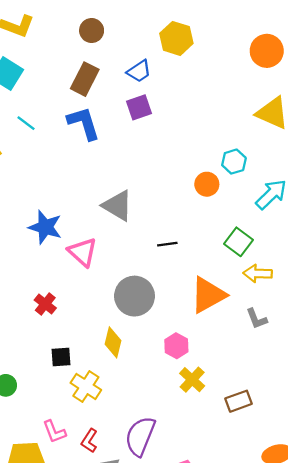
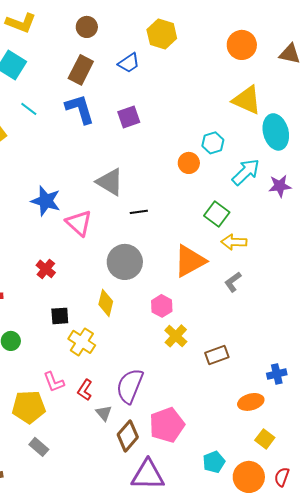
purple square: (139, 107) -> (129, 117), moved
black line: (167, 244) -> (139, 212), moved
gray L-shape: (257, 319) -> (233, 282), turned 75

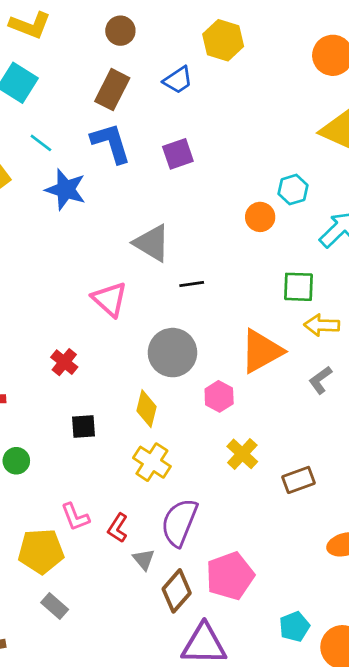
blue star: (46, 201) -> (66, 190), moved
green square: (217, 214) -> (298, 287), turned -35
pink hexagon: (162, 306) -> (219, 396), moved
yellow cross: (82, 342) -> (152, 462), moved

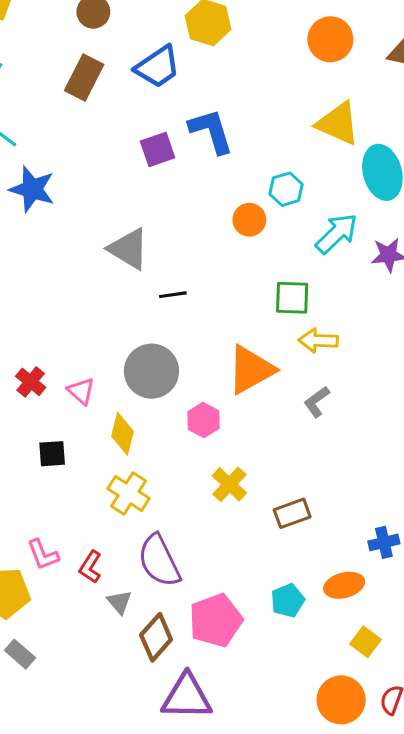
blue trapezoid: (178, 80) -> (158, 67), size x1.4
blue L-shape: (111, 143) -> (211, 131), moved
pink triangle: (109, 299) -> (81, 391), moved, size x0.7
purple semicircle: (179, 522) -> (159, 561), turned -48
cyan pentagon: (294, 627) -> (288, 601), moved

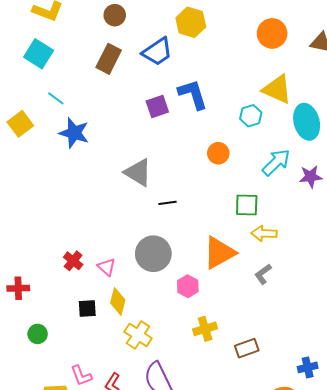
cyan hexagon: (286, 189) -> (251, 116), moved
yellow diamond: (122, 434) -> (118, 301), moved
yellow cross: (229, 484) -> (205, 329), turned 30

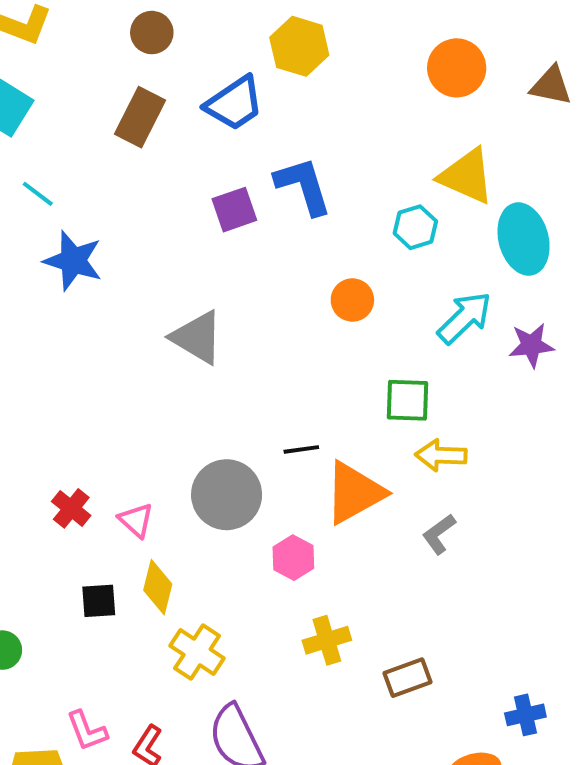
black line: (168, 203) -> (301, 449), moved

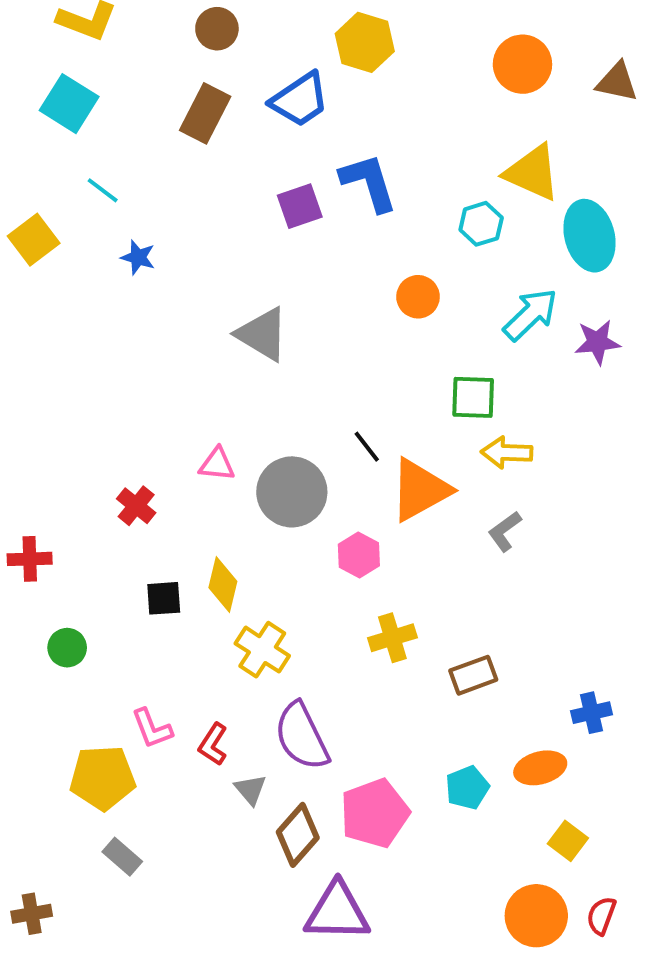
blue star: (73, 261) -> (138, 257), size x0.6
black line: (301, 449) -> (367, 447), turned 60
pink triangle: (136, 520) -> (217, 464), moved, turned -36

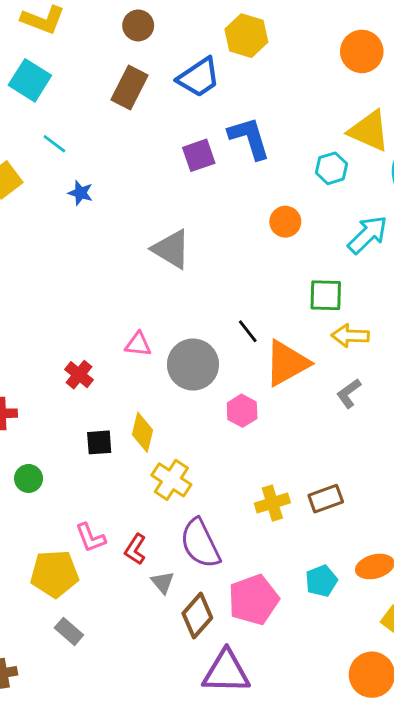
yellow cross: (392, 638) -> (272, 503), moved

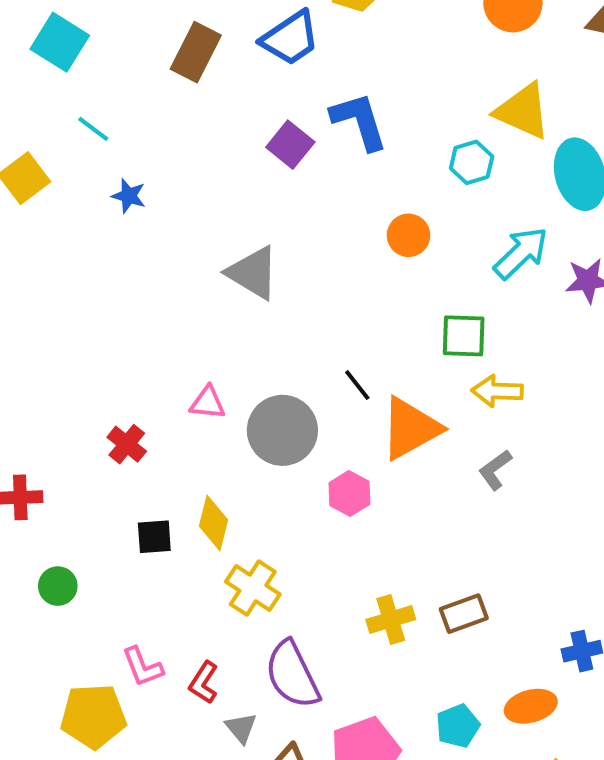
purple square: (199, 155) -> (290, 145), turned -32

